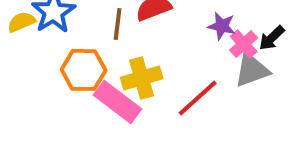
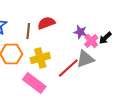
gray triangle: (252, 70) -> (85, 59), moved
pink rectangle: (118, 102) -> (34, 83), moved

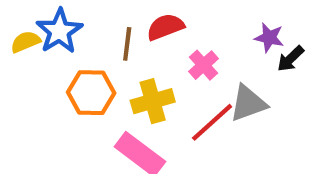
purple star: (80, 32) -> (269, 38), moved
pink cross: (91, 41) -> (204, 65), moved

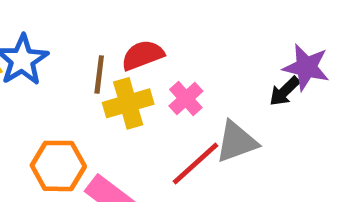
purple star: (269, 38) -> (306, 67), moved, size x1.4
orange hexagon: (91, 93) -> (58, 166), moved
yellow cross: (153, 101) -> (128, 103), moved

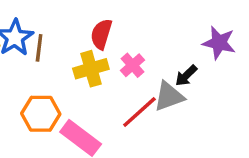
red semicircle: (143, 55) -> (101, 34), turned -52
brown line: (99, 74) -> (39, 48), moved
black arrow: (285, 91) -> (186, 76), moved

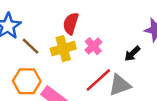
brown line: (39, 48) -> (31, 46), moved, turned -54
gray triangle: (169, 96) -> (120, 85), moved

